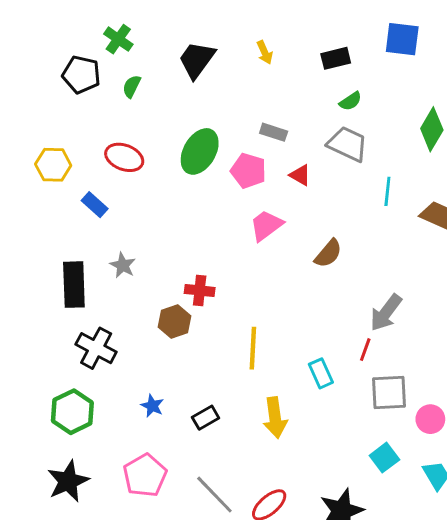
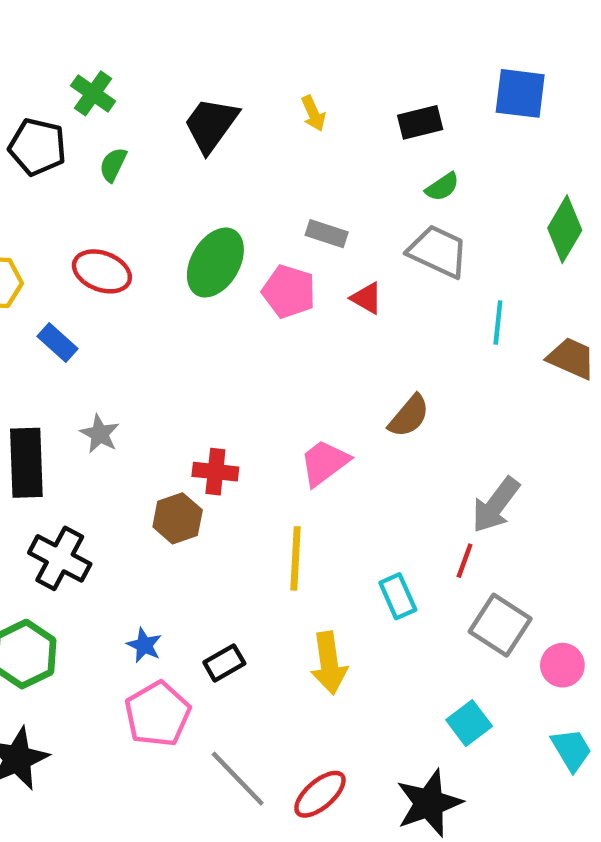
pink trapezoid: (266, 225) -> (324, 463), moved
gray square: (389, 393) -> (500, 625), turned 36
cyan square: (384, 458) -> (469, 723), moved
pink pentagon: (145, 475) -> (158, 714), moved

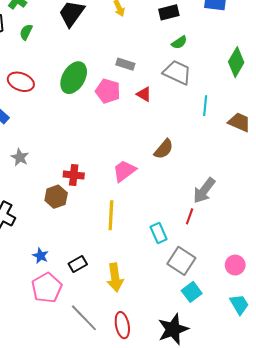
gray square: (500, 625) -> (181, 261), moved
yellow arrow: (329, 663) -> (115, 277), moved
red ellipse: (320, 794) -> (122, 325), turned -60

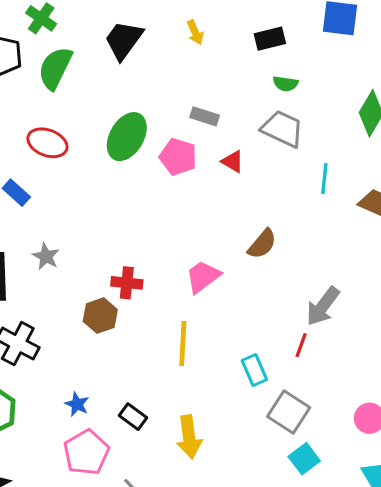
green semicircle: (26, 32) -> (55, 68), size x1.8
green semicircle: (179, 42) -> (285, 84), turned 42
black rectangle: (78, 264) -> (133, 417), turned 66

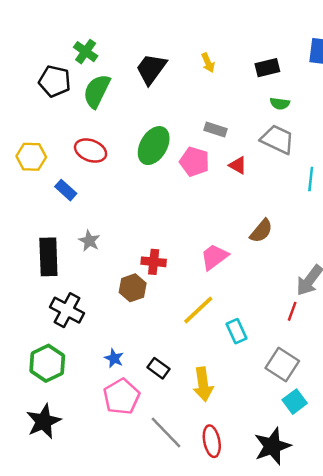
yellow line: (183, 344) -> (198, 310), turned 44
cyan rectangle: (254, 370) -> (236, 331), moved

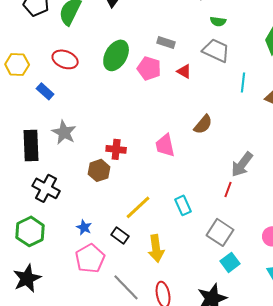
gray star: (89, 241) -> (64, 132), size x1.4
pink trapezoid: (214, 257) -> (165, 145), turned -65
yellow line: (198, 310) -> (138, 207), moved

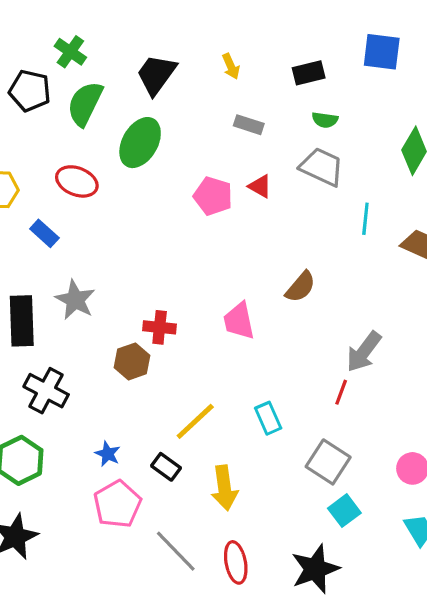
gray rectangle: (166, 42) -> (249, 125), moved
green ellipse: (116, 55) -> (140, 143), moved
red triangle: (184, 71) -> (260, 186), moved

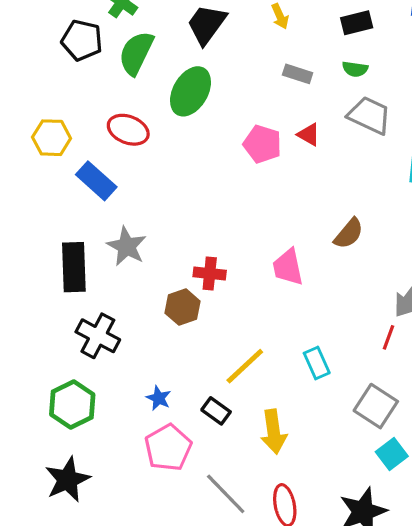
green semicircle: (325, 120) -> (355, 69), moved
blue rectangle: (44, 233) -> (96, 181), size x1.4

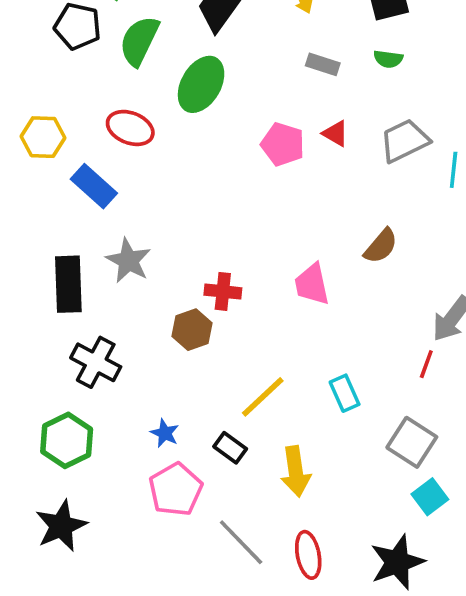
gray trapezoid: (369, 115) -> (405, 141), moved, turned -51

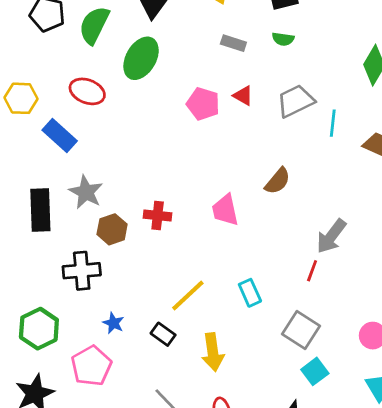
brown hexagon: (192, 330) -> (112, 229), moved
black cross: (96, 362) -> (82, 271), moved, turned -33
pink pentagon: (176, 489) -> (91, 366), moved

